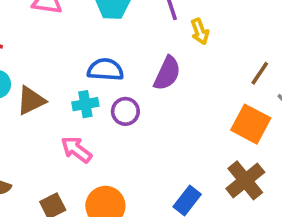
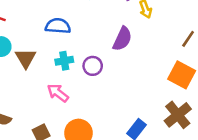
blue semicircle: (105, 70) -> (58, 26), moved
brown triangle: (31, 101) -> (26, 58), turned -35

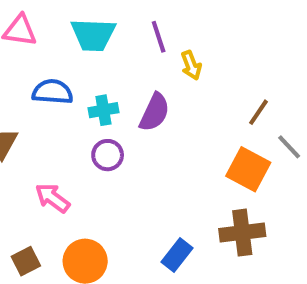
cyan cross: (64, 61) -> (103, 110), moved
brown cross: (178, 115) -> (242, 233), turned 32

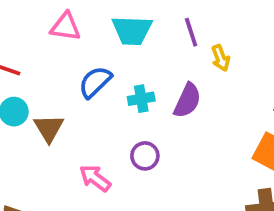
blue semicircle: (52, 92) -> (95, 82), turned -48
purple circle: (108, 155) -> (145, 156), moved

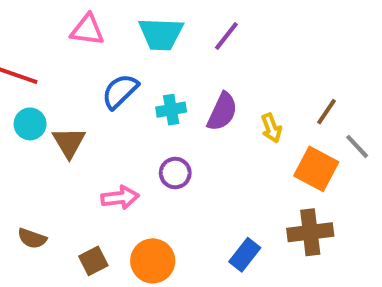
purple line: (191, 32) -> (226, 36), turned 56
yellow arrow: (221, 58) -> (271, 128), moved
pink arrow: (95, 178) -> (120, 198), turned 136

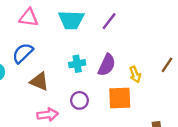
blue semicircle: (120, 91) -> (23, 53), moved
brown triangle: (69, 142) -> (39, 81), moved, turned -36
orange square: (316, 169) -> (120, 98), moved, turned -30

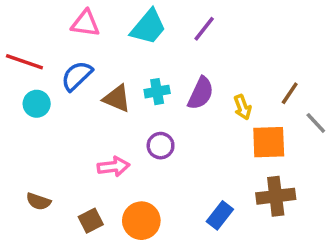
cyan trapezoid: (71, 20) -> (148, 27), turned -52
brown triangle: (39, 81) -> (117, 98), moved
orange square: (120, 98) -> (269, 142), moved

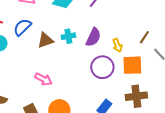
brown triangle: (117, 98) -> (45, 40), turned -42
purple circle: (161, 146) -> (102, 67), moved, size x1.5
pink arrow: (113, 167) -> (43, 79), turned 36

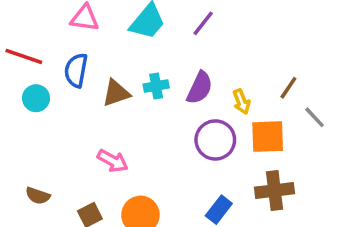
blue semicircle: (22, 27) -> (76, 70), turned -36

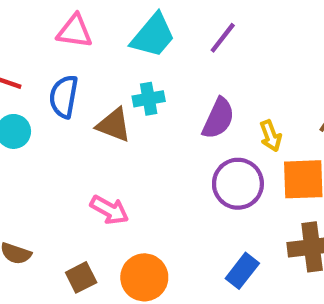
cyan cross: (156, 86) -> (149, 99), moved
brown triangle: (116, 93) -> (114, 125), turned 40

